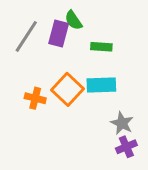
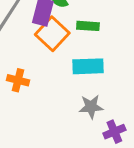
orange square: (68, 89) -> (52, 34), moved
gray star: (122, 123) -> (91, 107), moved, turned -30

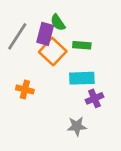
gray star: (91, 107) -> (77, 126), moved
purple cross: (114, 132) -> (94, 98), moved

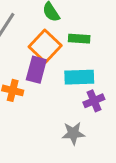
purple rectangle: (45, 34) -> (36, 70), moved

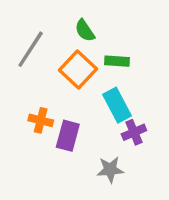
purple rectangle: (36, 70) -> (68, 136), moved
cyan rectangle: (79, 77) -> (117, 105), turned 64

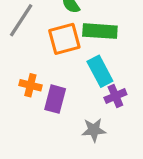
green rectangle: (117, 61) -> (100, 31), size x1.5
orange square: (78, 70) -> (64, 39), turned 32

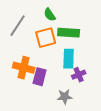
cyan rectangle: (100, 71) -> (69, 59), turned 30
orange cross: (30, 85) -> (24, 68), size x1.5

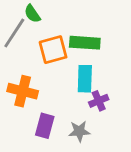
green semicircle: (50, 15) -> (32, 14), moved
purple rectangle: (40, 77) -> (45, 126), moved

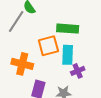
orange square: (53, 50) -> (48, 46), moved

